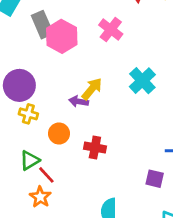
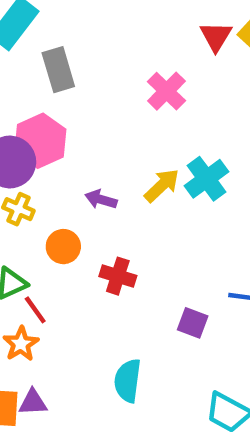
pink hexagon: (62, 36) -> (40, 141), moved
yellow arrow: (92, 89) -> (162, 185), moved
purple square: (155, 179) -> (193, 323), moved

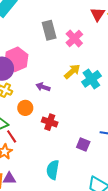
gray rectangle: (58, 70) -> (49, 30), moved
yellow arrow: (162, 185) -> (72, 71), moved

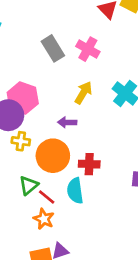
yellow arrow: (72, 71) -> (83, 93), moved
orange circle: (25, 108) -> (53, 156), size x1.6
cyan semicircle: (53, 170) -> (75, 191), moved

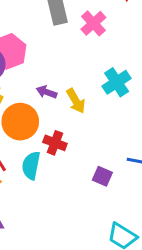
yellow arrow: (83, 93) -> (76, 101), moved, turned 100

